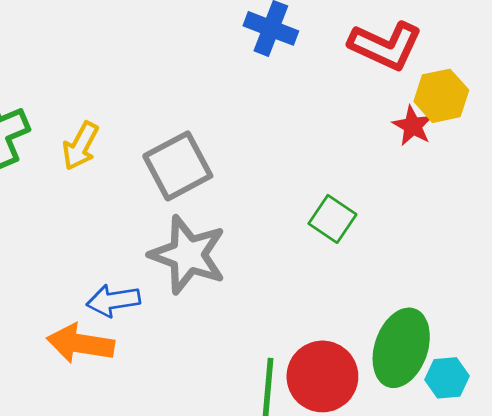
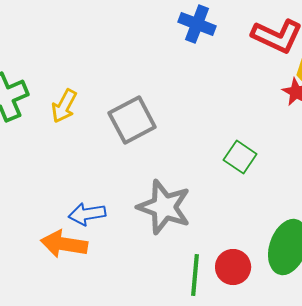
gray star: (188, 255) -> (164, 207), moved
red circle: (322, 376) -> (233, 267), size x0.7

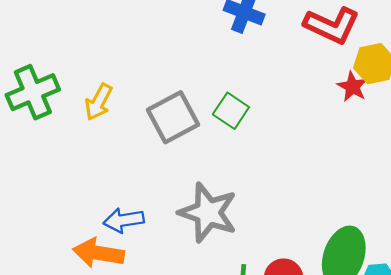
green square: (240, 157) -> (231, 111), moved

